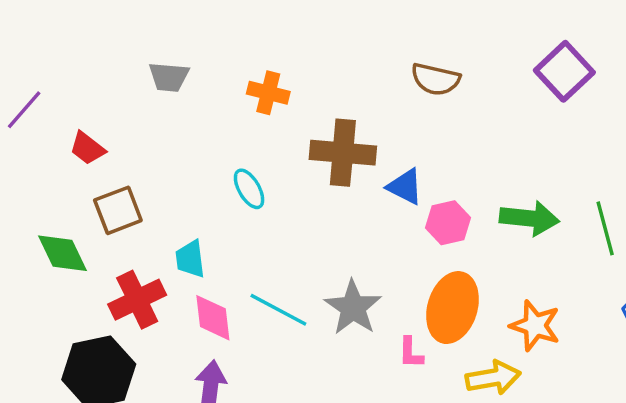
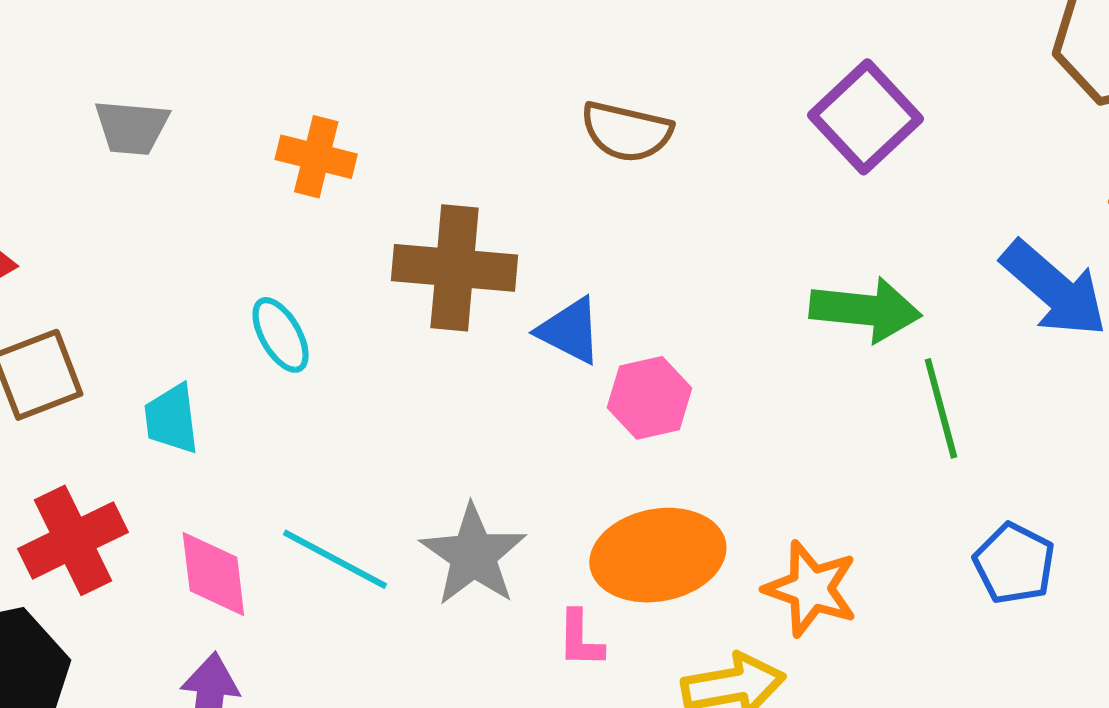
green arrow: (529, 218) -> (865, 310), moved
cyan trapezoid: (190, 259) -> (172, 419), moved
orange ellipse: (452, 308) -> (658, 555), turned 62

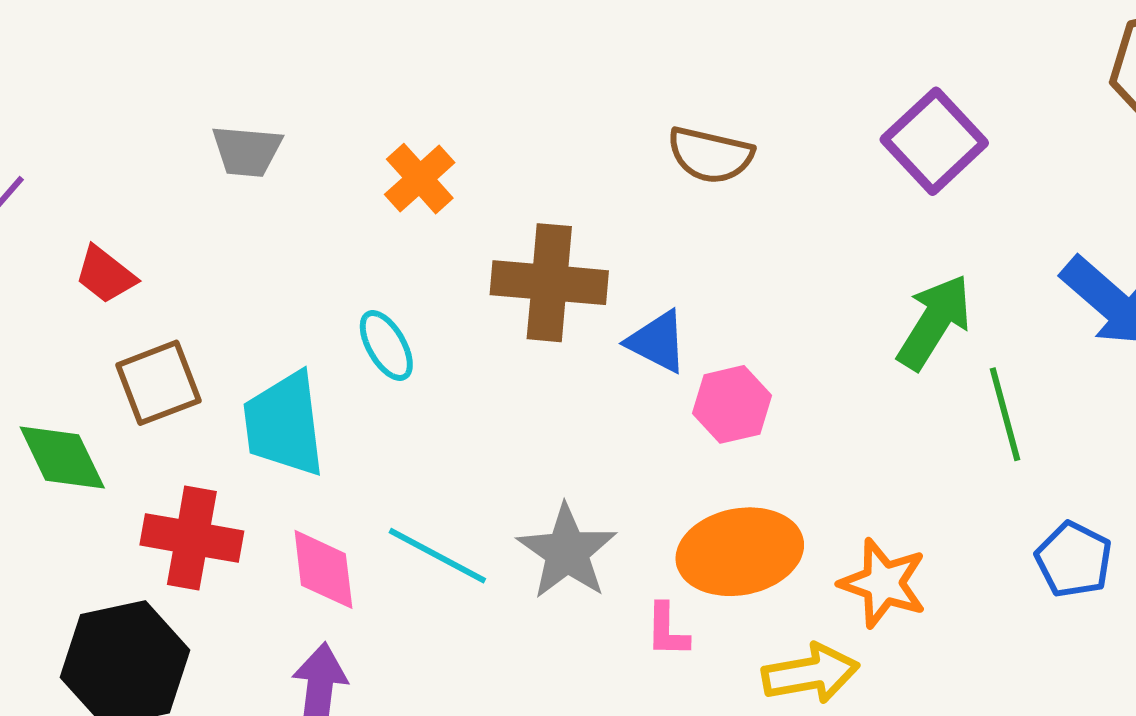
orange cross: (316, 157) -> (420, 179), turned 34
green arrow: (865, 310) -> (934, 322), turned -64
cyan trapezoid: (172, 419) -> (284, 424), size x1.6
red cross: (73, 540) -> (192, 538), turned 36

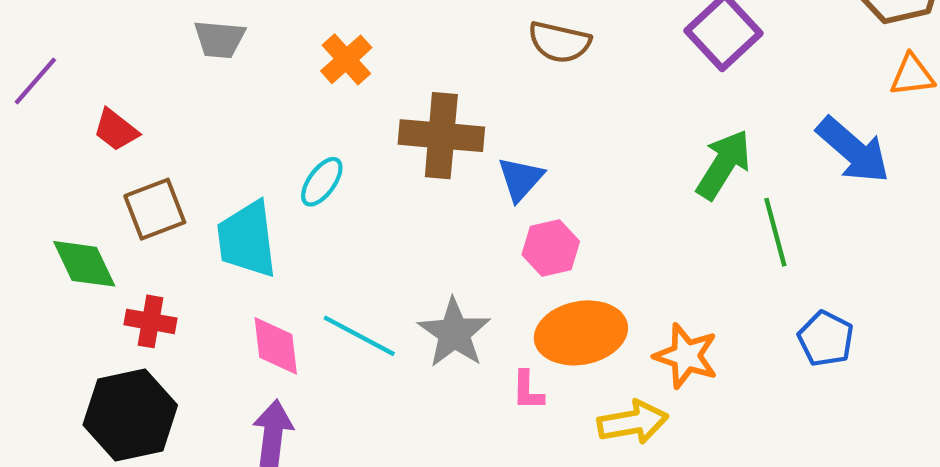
blue triangle: (657, 342) -> (521, 179), turned 45
cyan ellipse: (386, 346) -> (322, 182), turned 66
pink hexagon: (732, 404) -> (551, 248), moved
red cross: (192, 538) -> (150, 321), moved, size x0.7

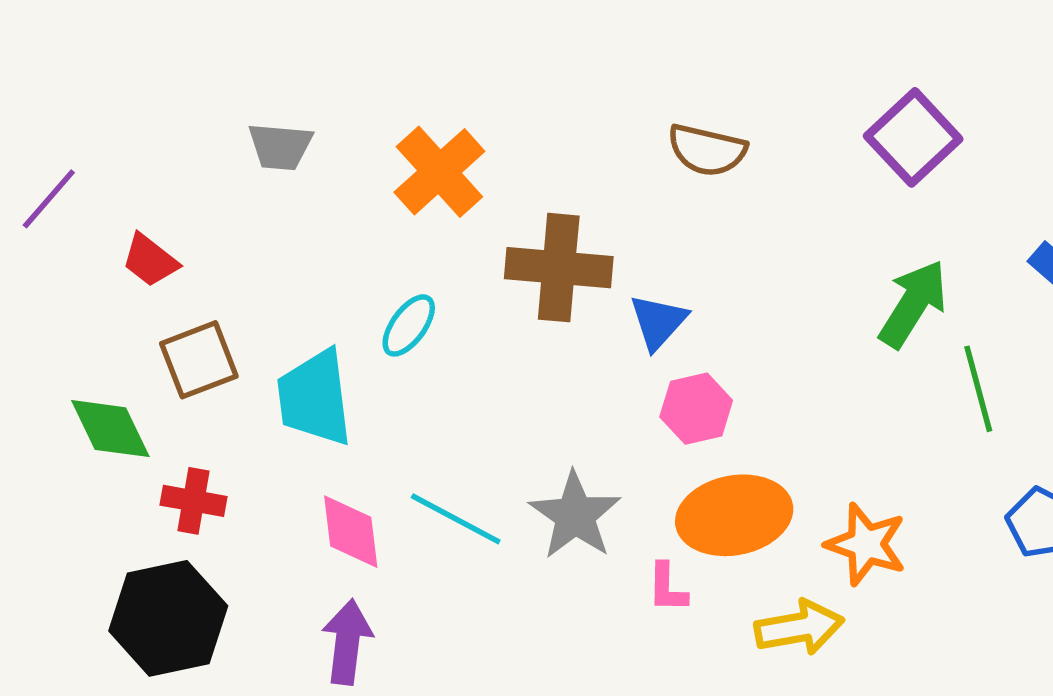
orange cross: (346, 59) -> (439, 172), size x1.4

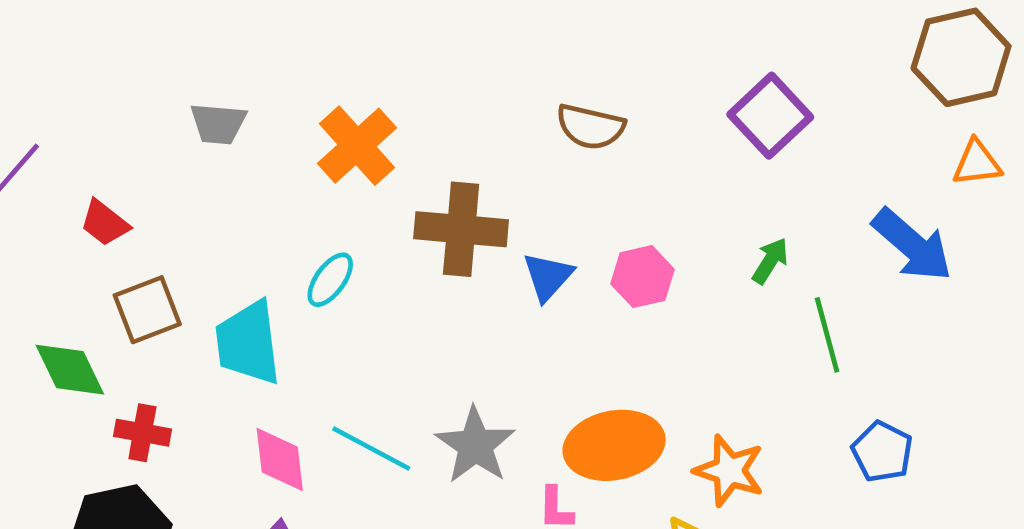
green arrow: (913, 304) -> (770, 261), size x0.6
pink hexagon: (696, 409) -> (642, 277), moved

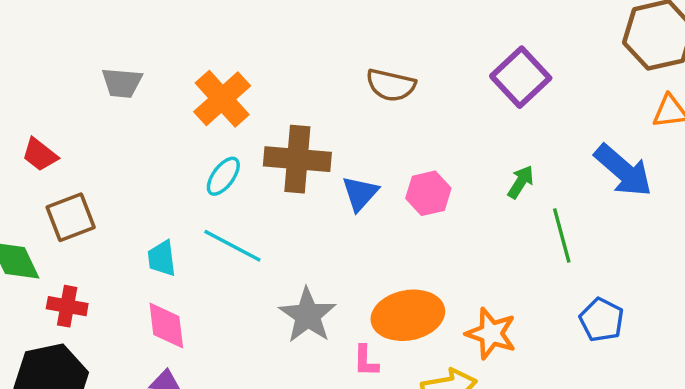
cyan ellipse: (330, 280) -> (223, 176), moved
cyan trapezoid: (248, 343) -> (162, 258), moved, size x0.6
cyan line: (371, 448) -> (232, 246), moved

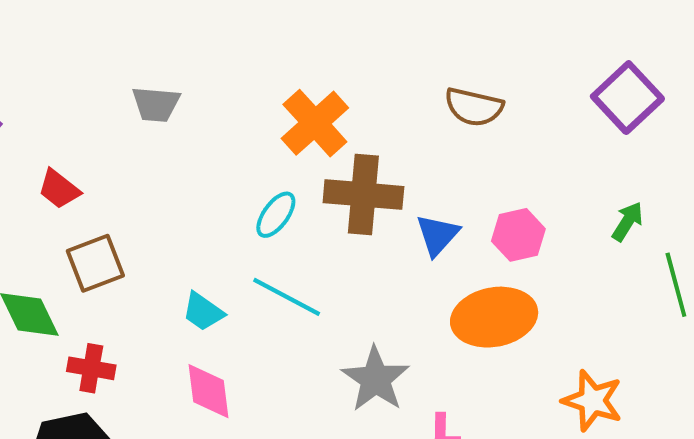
orange cross: (222, 99) -> (315, 123), moved
cyan trapezoid: (162, 258) -> (203, 312), turned -48
orange ellipse: (408, 315) -> (494, 317), moved

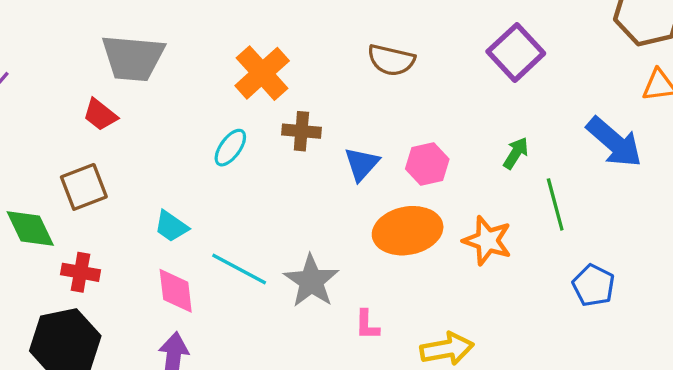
gray trapezoid: (156, 104) -> (133, 58), size x1.6
red trapezoid: (59, 189) -> (100, 115), moved
brown cross: (363, 195) -> (301, 131), size x0.6
cyan line: (287, 297) -> (239, 269), moved
orange star: (592, 401) -> (487, 241), moved

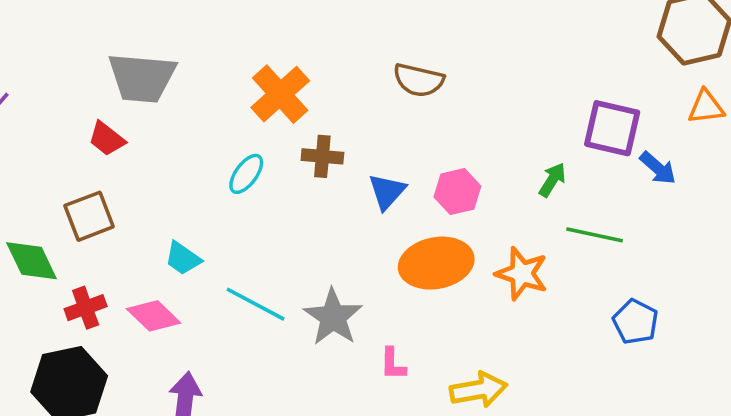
purple square: (516, 52) -> (612, 128), moved, turned -34
blue arrow: (614, 142) -> (658, 168), size x0.6
green line: (555, 204) -> (595, 235), turned -63
red cross: (81, 272) -> (86, 308), turned -30
pink diamond: (176, 291) -> (154, 316), moved, turned -39

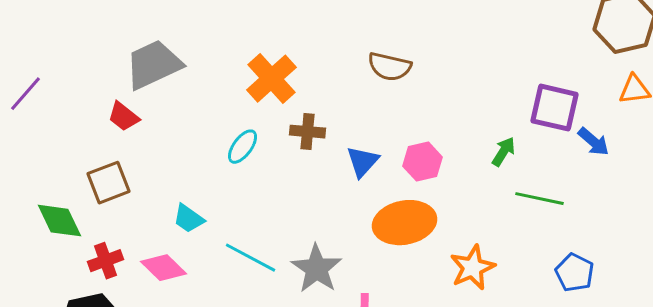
gray trapezoid: (142, 78) -> (154, 65), turned 150
orange star: (522, 274) -> (473, 268), moved, turned 30

